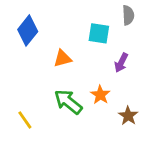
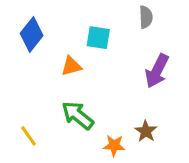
cyan square: (99, 33) -> (98, 38), moved
purple arrow: (121, 63) -> (157, 71), moved, size x1.5
orange star: (100, 95) -> (114, 145), moved, turned -30

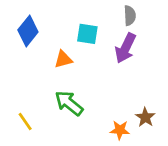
purple arrow: (157, 71) -> (125, 48), moved
brown star: (146, 131) -> (145, 117), moved
orange star: (114, 145) -> (120, 130), moved

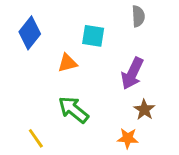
purple arrow: (125, 48) -> (132, 73), moved
brown star: (145, 117) -> (144, 110), moved
yellow line: (25, 122) -> (36, 138), moved

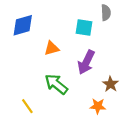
blue diamond: (30, 33) -> (23, 25), turned 35
cyan square: (93, 36) -> (84, 28), moved
purple arrow: (132, 73) -> (86, 62), moved

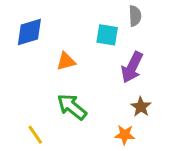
purple arrow: (86, 62) -> (132, 67), moved

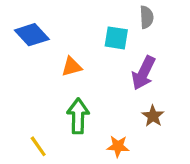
blue diamond: (29, 32) -> (32, 35), turned 64
green arrow: (72, 107) -> (78, 116), turned 52
orange star: (125, 135) -> (118, 146), moved

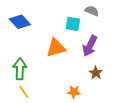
gray semicircle: (147, 17) -> (92, 11), turned -64
orange triangle: (72, 67) -> (56, 48), moved, size x1.5
green arrow: (78, 116) -> (20, 69), moved

